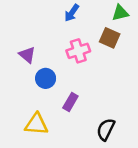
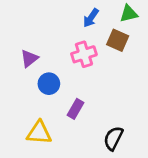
blue arrow: (72, 13) -> (91, 18), moved
purple triangle: (27, 55) -> (29, 58), turned 42

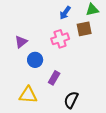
brown square: (118, 40) -> (84, 29), turned -35
black semicircle: (113, 138) -> (71, 100), moved

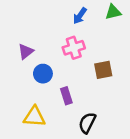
brown square: (84, 29) -> (103, 70), moved
purple rectangle: (54, 78) -> (66, 96), turned -48

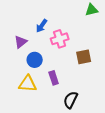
blue arrow: (80, 16) -> (42, 26), moved
yellow triangle: (34, 117) -> (28, 84), moved

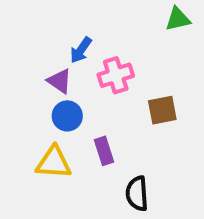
purple triangle: (21, 42) -> (59, 81), moved, turned -48
black semicircle: (71, 100) -> (137, 194), turned -30

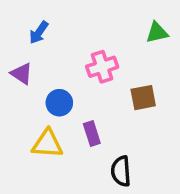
green triangle: (178, 19) -> (157, 33), moved
blue arrow: (81, 50) -> (39, 33), moved
purple triangle: (59, 81) -> (22, 74), moved

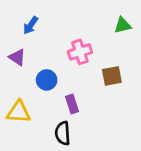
yellow triangle: (47, 144) -> (19, 112), moved
black semicircle: (121, 171) -> (63, 133), moved

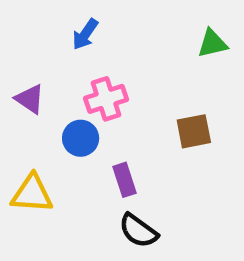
blue arrow: (31, 25) -> (85, 34), moved
pink cross: (80, 52) -> (106, 99), moved
black semicircle: (63, 133) -> (138, 231), moved, turned -50

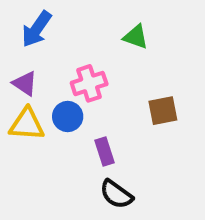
blue arrow: (85, 34) -> (37, 29), moved, size x1.4
green triangle: (212, 43) -> (136, 37), moved, turned 32
yellow triangle: (32, 194) -> (27, 124), moved

